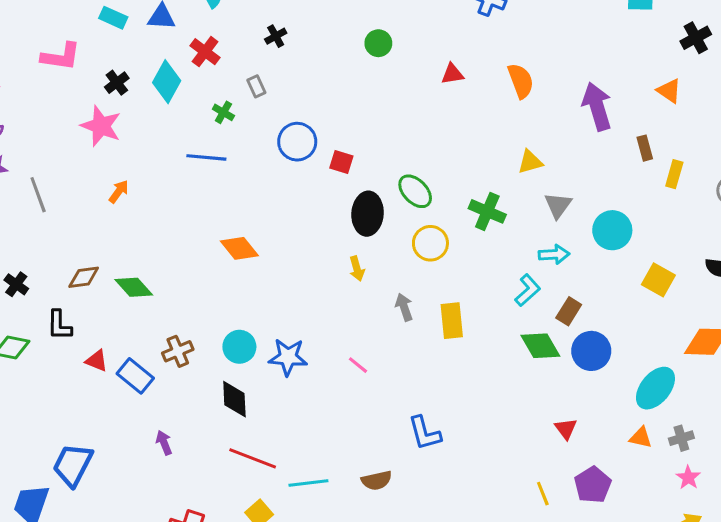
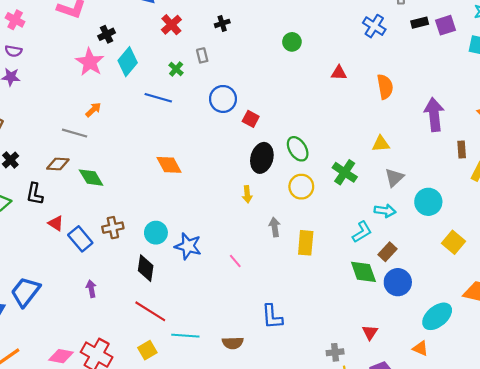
cyan diamond: (167, 82) -> (128, 62), moved
gray line: (38, 195) -> (75, 133), moved, turned -65
gray cross: (681, 438) -> (335, 352), moved

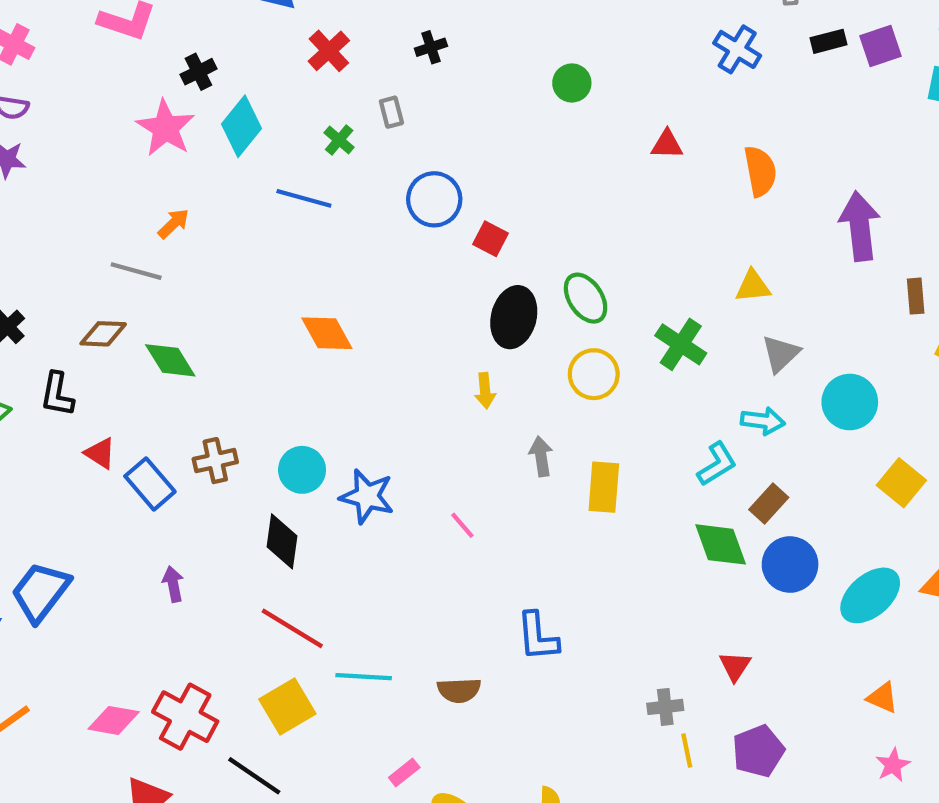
cyan ellipse: (437, 316) -> (870, 595), moved
orange triangle: (420, 348) -> (882, 698), moved
yellow square: (147, 350) -> (287, 706), size x1.4

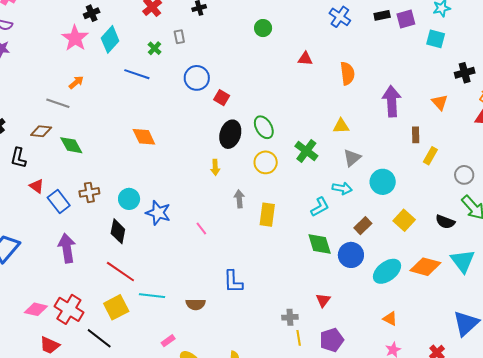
brown rectangle: (769, 504) -> (363, 226), moved
purple arrow: (173, 584) -> (67, 248), size x1.8

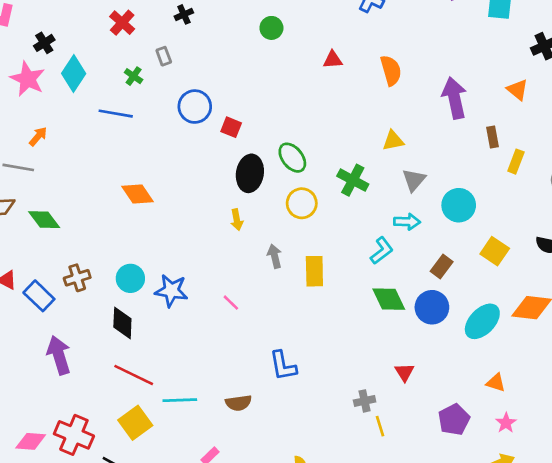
purple pentagon: (332, 340) -> (454, 420), moved

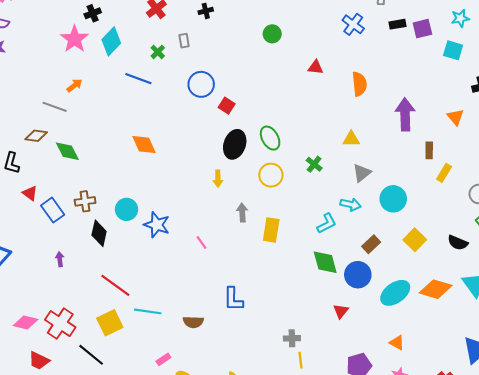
green cross: (353, 180) -> (314, 164), size x0.7
black diamond: (122, 323) -> (99, 233), moved
purple arrow: (59, 355) -> (60, 259), size x0.5
red triangle: (404, 372) -> (341, 311), moved

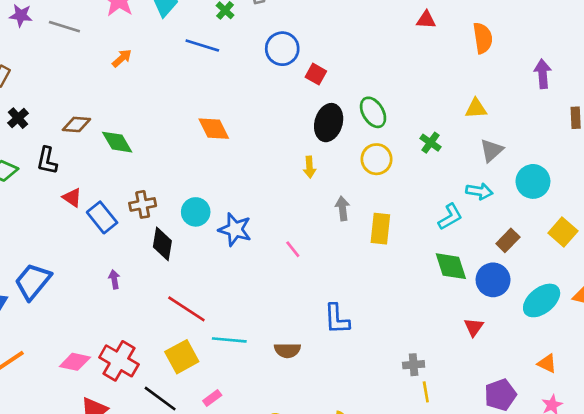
gray line: (55, 107) -> (64, 27), moved
purple arrow: (405, 114) -> (543, 74), size x0.7
pink rectangle: (163, 359) -> (212, 398), moved

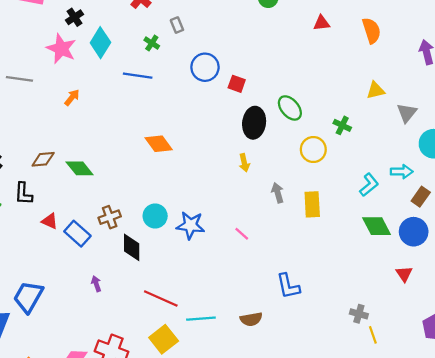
gray triangle: (492, 150) -> (407, 113), moved
yellow circle: (376, 159) -> (313, 150), moved
cyan arrow: (479, 191) -> (402, 172), moved
gray cross: (414, 365) -> (359, 314), turned 30

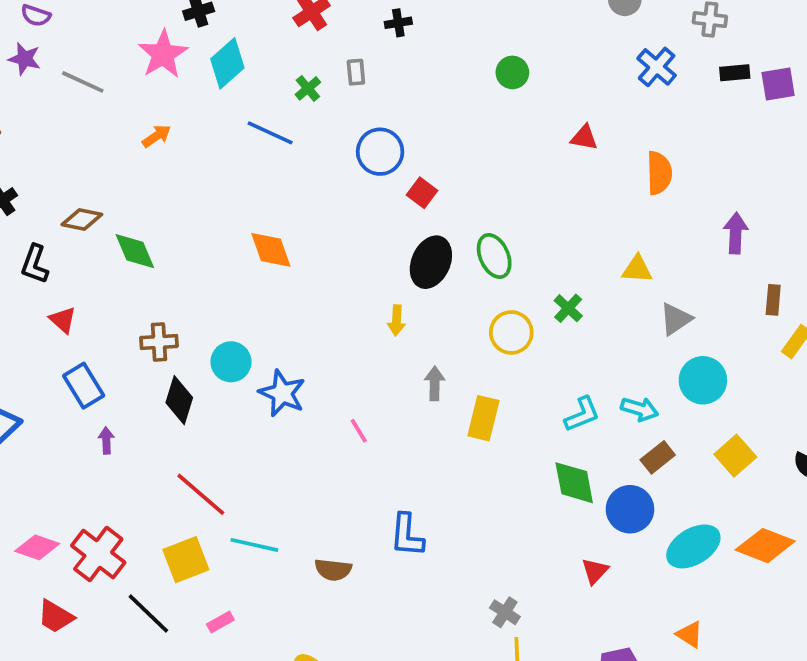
blue rectangle: (77, 234) -> (84, 386), moved

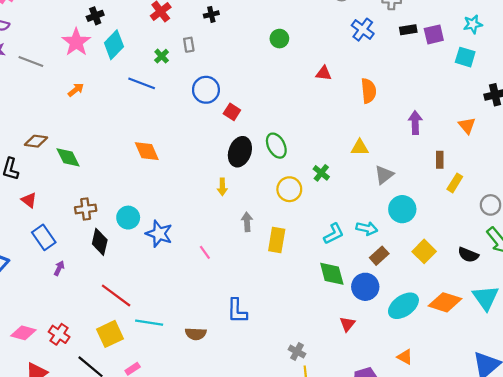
purple arrow: (106, 440) -> (59, 268), turned 32
red cross: (98, 554) -> (59, 334), size x0.7

